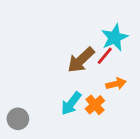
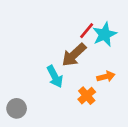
red line: (105, 56) -> (87, 31), moved
cyan arrow: (71, 103) -> (55, 77), moved, turned -65

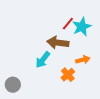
brown arrow: (74, 55) -> (58, 43), turned 50
cyan arrow: (55, 77) -> (43, 60), turned 66

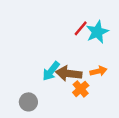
brown arrow: (58, 43) -> (69, 73), moved
gray circle: (13, 85) -> (28, 102), moved

